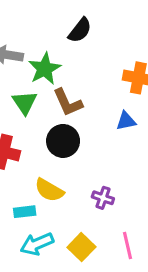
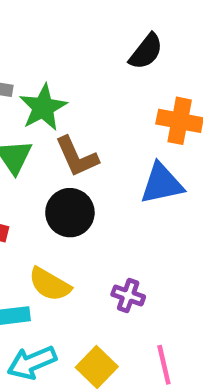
black semicircle: (80, 30) -> (146, 51), moved
blue triangle: (126, 121) -> (162, 184), size x1.5

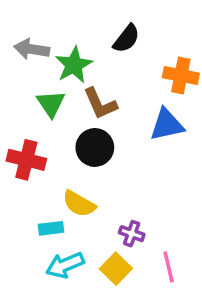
black semicircle: (146, 51) -> (126, 39), moved
purple cross: (128, 295) -> (132, 234), moved

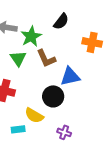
blue triangle: (167, 125) -> (70, 76), moved
black circle: (95, 147) -> (53, 96), moved

